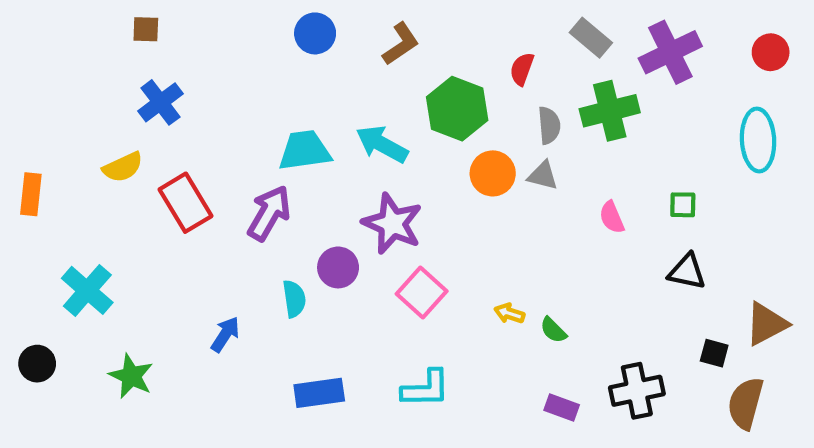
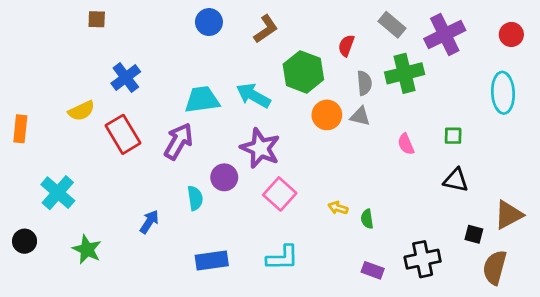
blue cross: (160, 102) -> (126, 77), moved
green semicircle: (553, 330) -> (367, 219), turned 36

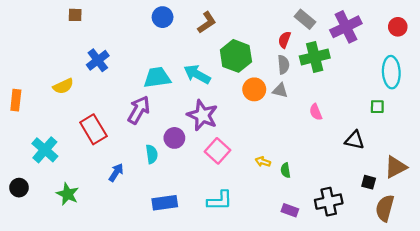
red semicircle: (346, 46) -> (284, 40), moved
red rectangle: (123, 134) -> (93, 129), moved
green square: (453, 136) -> (377, 107), moved

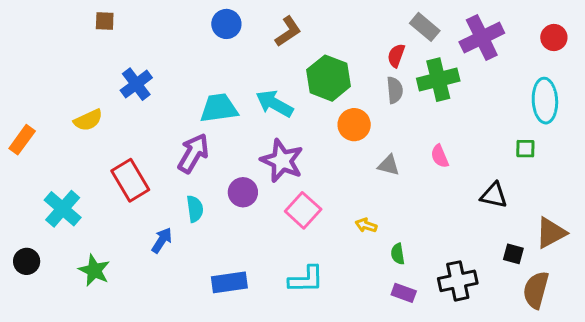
gray triangle: (280, 90) -> (389, 165), moved
orange rectangle: (16, 100) -> (22, 140), turned 30
cyan semicircle: (152, 154) -> (195, 209), moved
green semicircle: (286, 170) -> (398, 254), moved

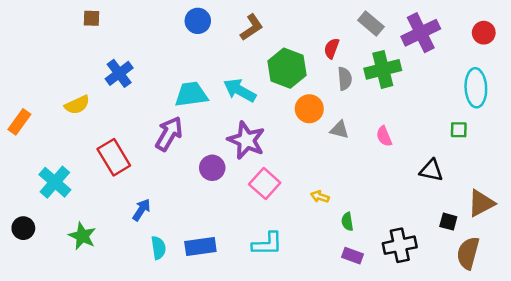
red semicircle: (396, 56) -> (332, 48), moved
gray triangle: (389, 165) -> (339, 130), moved
cyan semicircle: (195, 209) -> (158, 248), moved

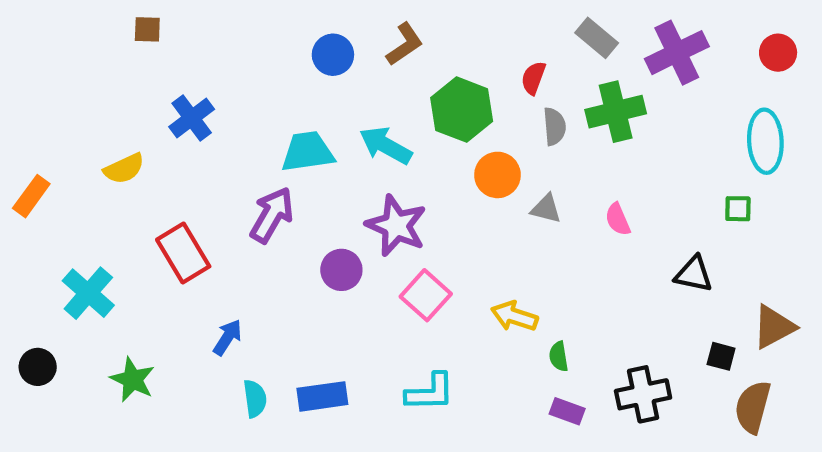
blue circle: (198, 21) -> (333, 55), moved
yellow arrow: (320, 197) -> (514, 316), size x1.5

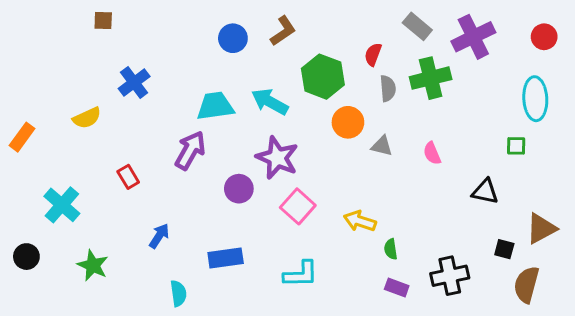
red rectangle: (183, 253) -> (128, 177), size x0.6
blue rectangle: (322, 396) -> (226, 258), moved
cyan semicircle: (255, 399) -> (178, 293), moved

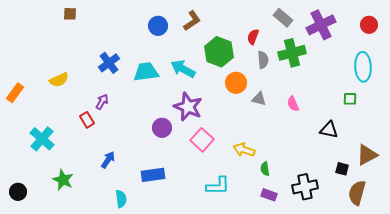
blue cross: (134, 82) -> (109, 63), moved
purple arrow: (190, 150) -> (102, 102), moved, size x0.6
black circle: (26, 257) -> (18, 192), moved
cyan L-shape: (301, 274) -> (218, 186), moved

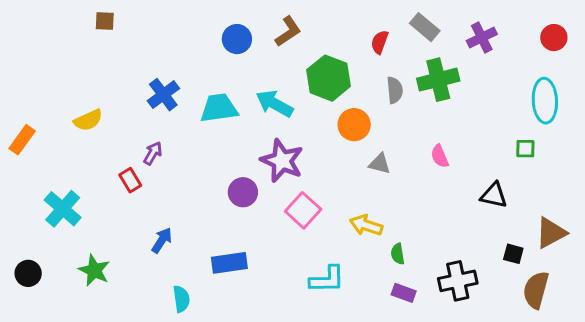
purple cross: (321, 25) -> (482, 38), size x0.7
red semicircle: (253, 37) -> (380, 42), moved
gray triangle: (259, 99) -> (380, 164), moved
black circle: (18, 192) -> (28, 273), moved

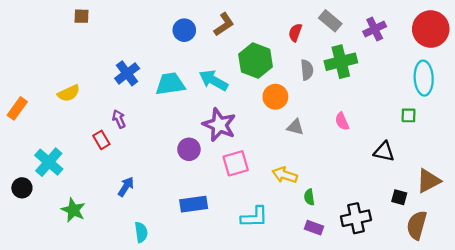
red circle: (554, 38) -> (431, 29), size x1.8
purple arrow: (153, 153) -> (119, 119), turned -54
pink square: (303, 210) -> (236, 163), turned 32
blue rectangle: (229, 263) -> (194, 204), moved
black circle: (28, 273) -> (22, 188), moved

